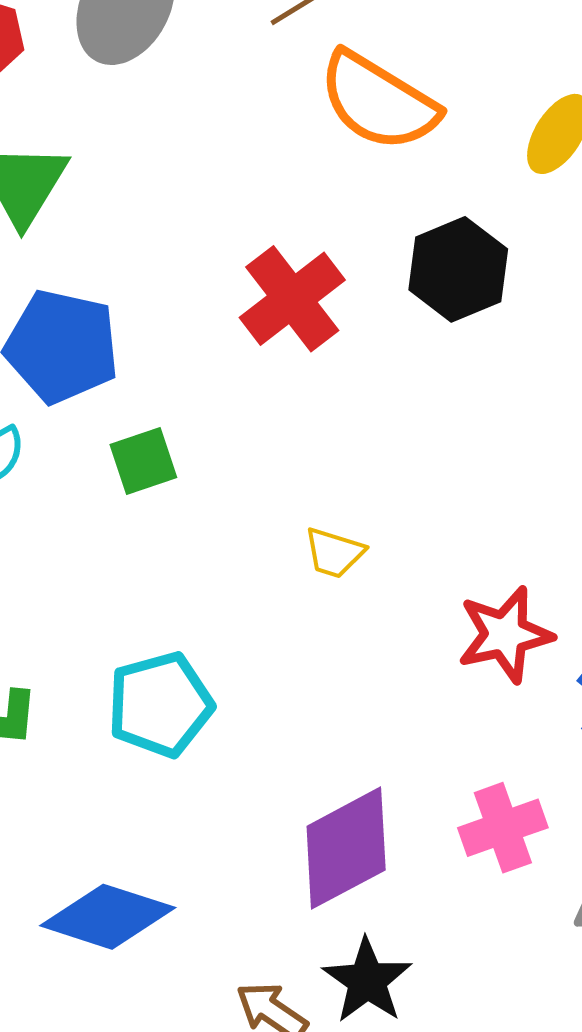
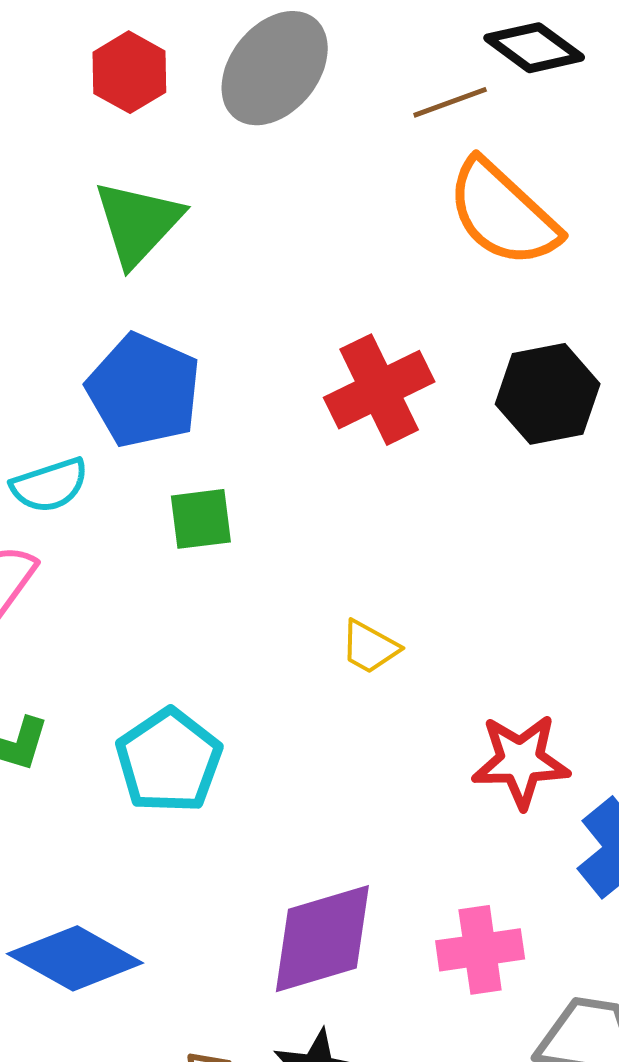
cyan pentagon: (160, 705) -> (169, 761), turned -30

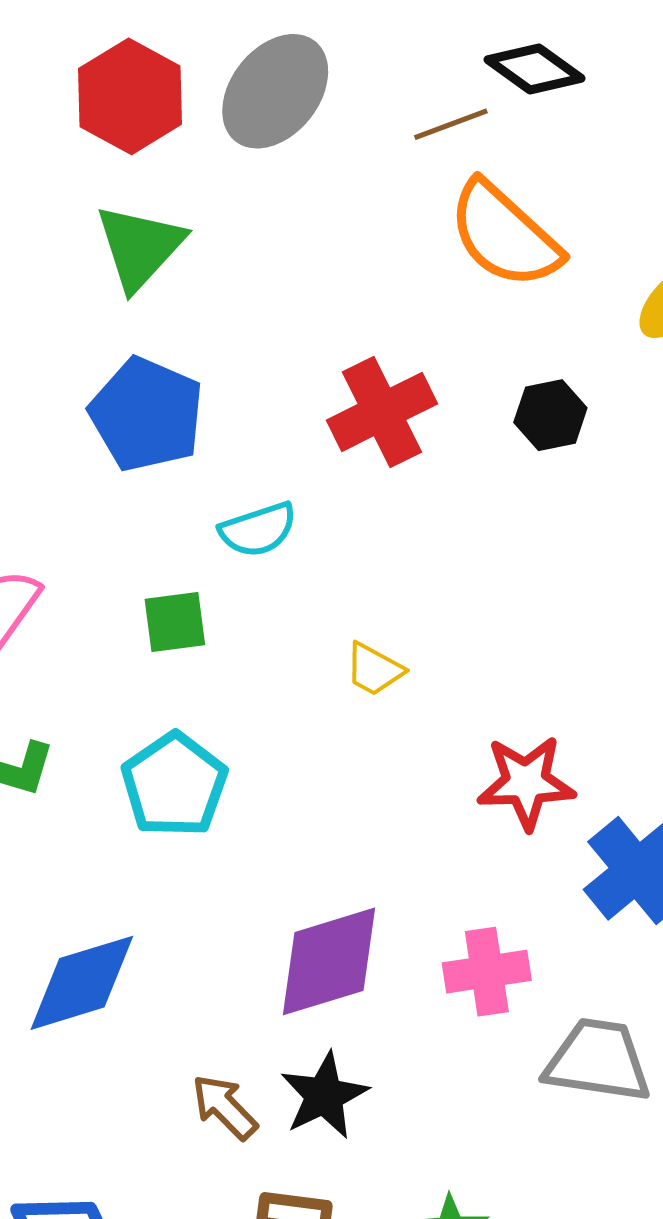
red hexagon: (129, 72) -> (130, 96), size x1.4
black hexagon: (548, 394) -> (550, 415), size x0.7
cyan semicircle: (50, 485) -> (258, 530), moved
green square: (201, 519) -> (175, 622), moved
blue diamond: (75, 958) -> (82, 983), turned -46

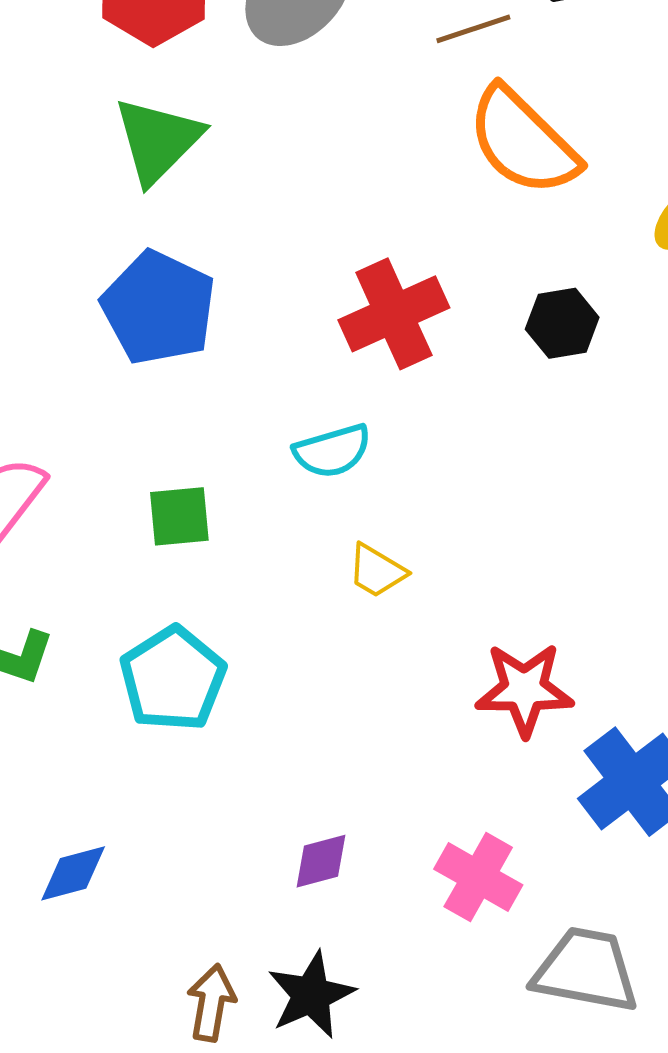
cyan semicircle: (258, 530) -> (332, 451), moved
purple diamond: (329, 961) -> (321, 861), size x0.5
pink cross: (487, 972) -> (478, 877), turned 36
blue diamond: (82, 983) -> (73, 873), size x0.6
brown arrow: (225, 1107) -> (211, 1003), turned 52

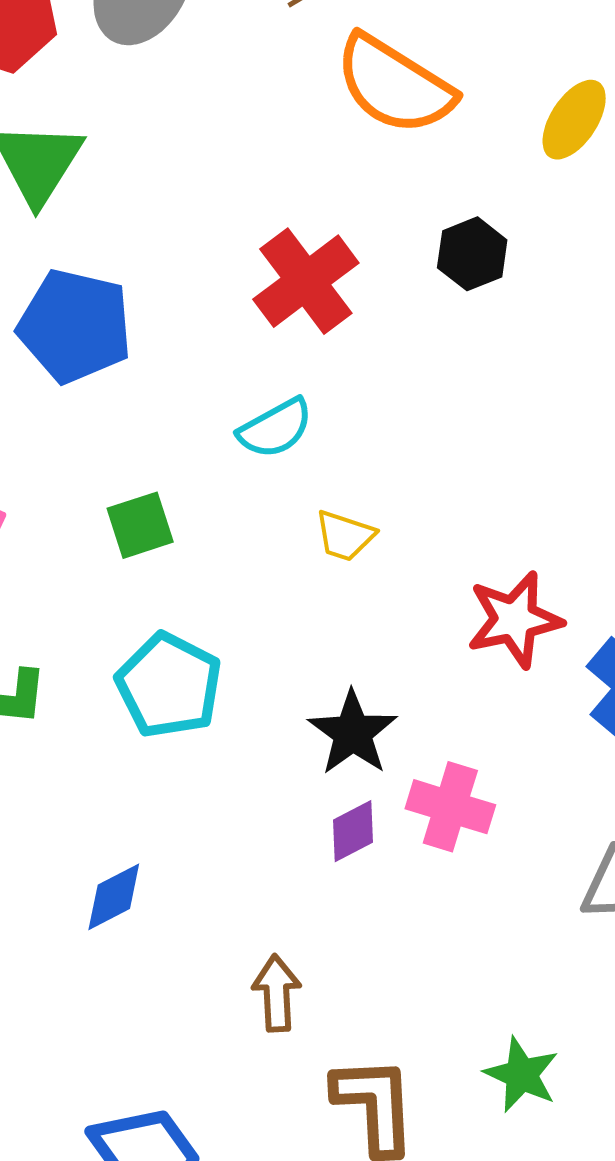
pink cross: (478, 877) -> (450, 807), moved
black star: (311, 995) -> (353, 733), moved

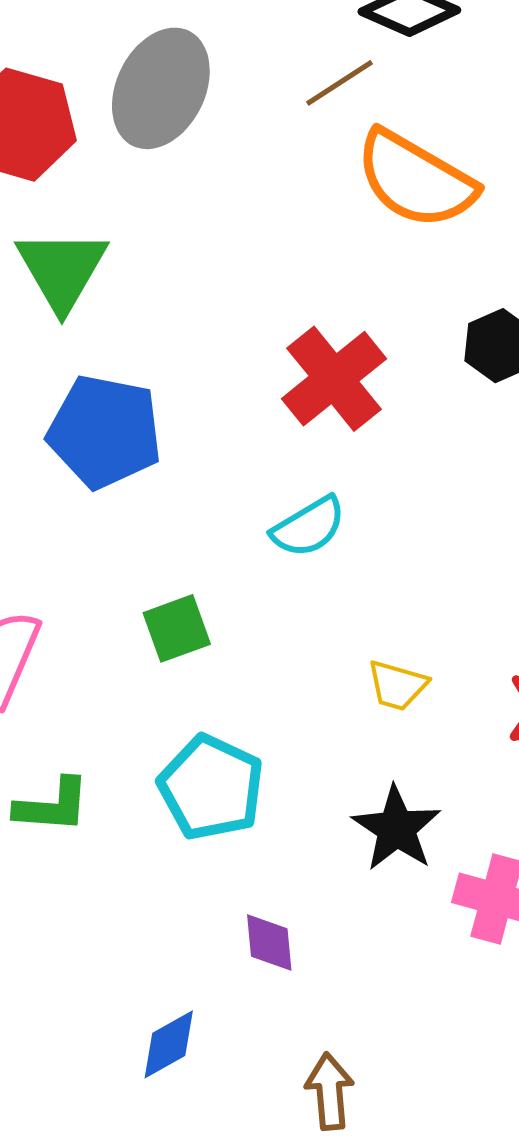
yellow trapezoid: (345, 536) -> (397, 685), moved
purple diamond: (353, 831) -> (269, 943), moved, turned -66
blue diamond: (114, 897) -> (169, 1044), moved

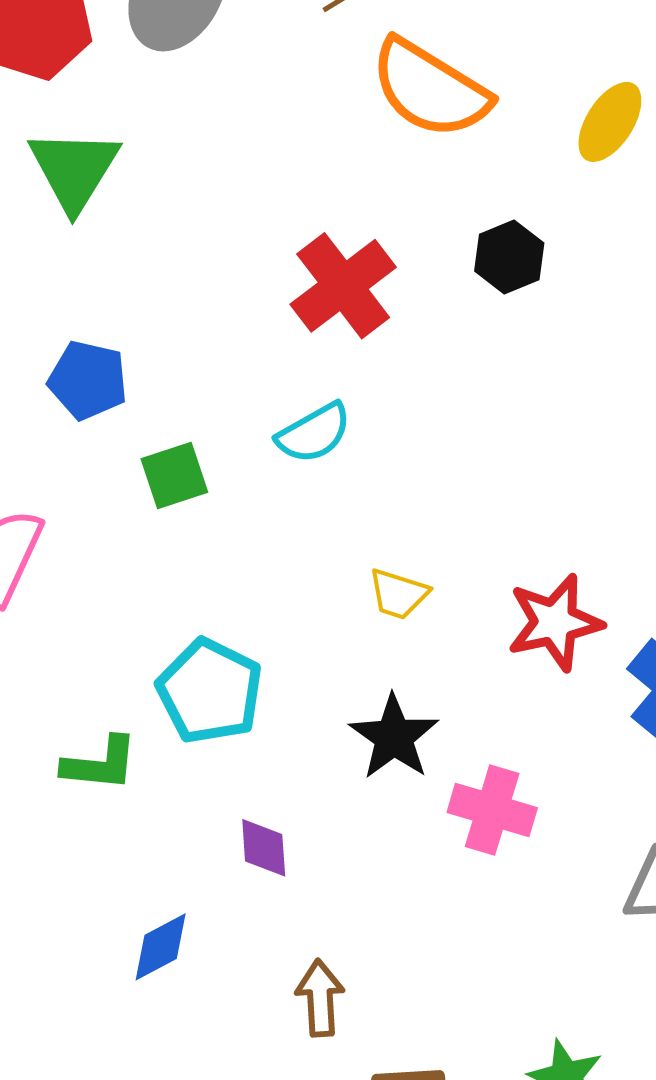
blue pentagon: (105, 432) -> (88, 380), moved, size x0.7
green square: (177, 628) -> (174, 475), moved
green L-shape: (52, 806) -> (100, 764), moved

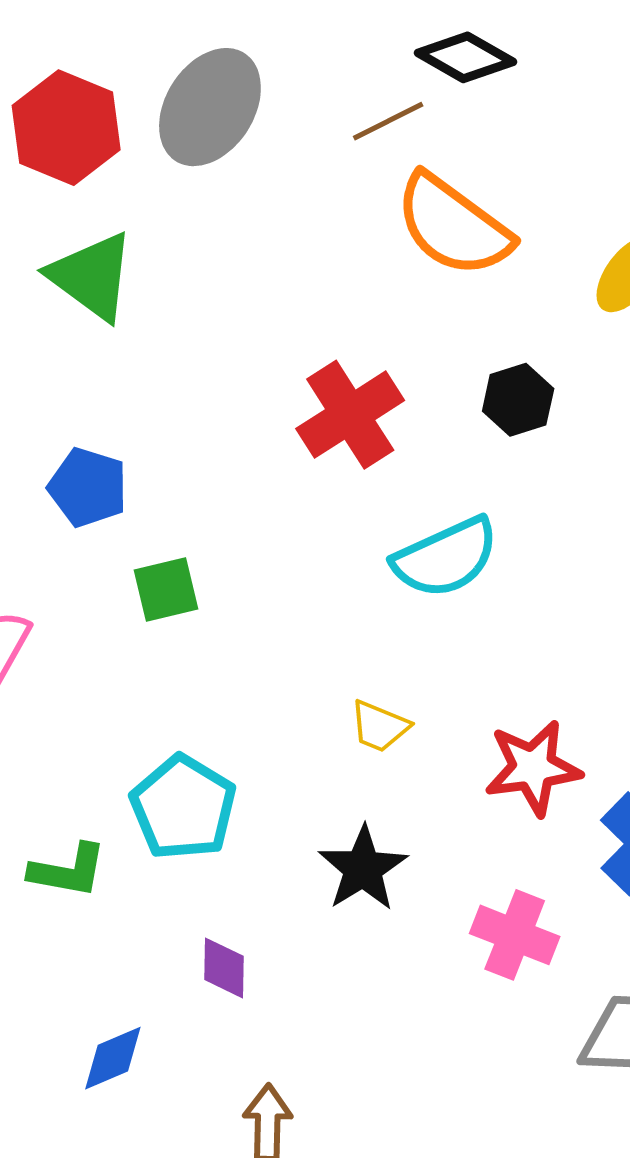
green triangle: (74, 170) -> (92, 276), turned -30
cyan semicircle: (314, 433) -> (446, 558), moved, size x1.4
pink cross: (492, 810) -> (515, 935), moved

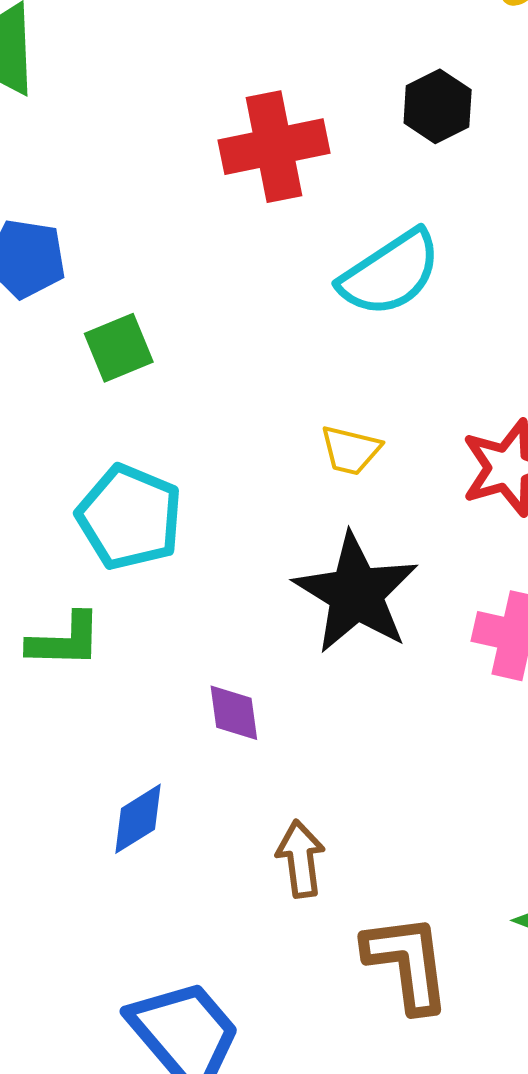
red cross: (350, 415) -> (274, 147), turned 30
cyan pentagon: (183, 807) -> (130, 517), moved
black star: (363, 868) -> (356, 593), size x1.4

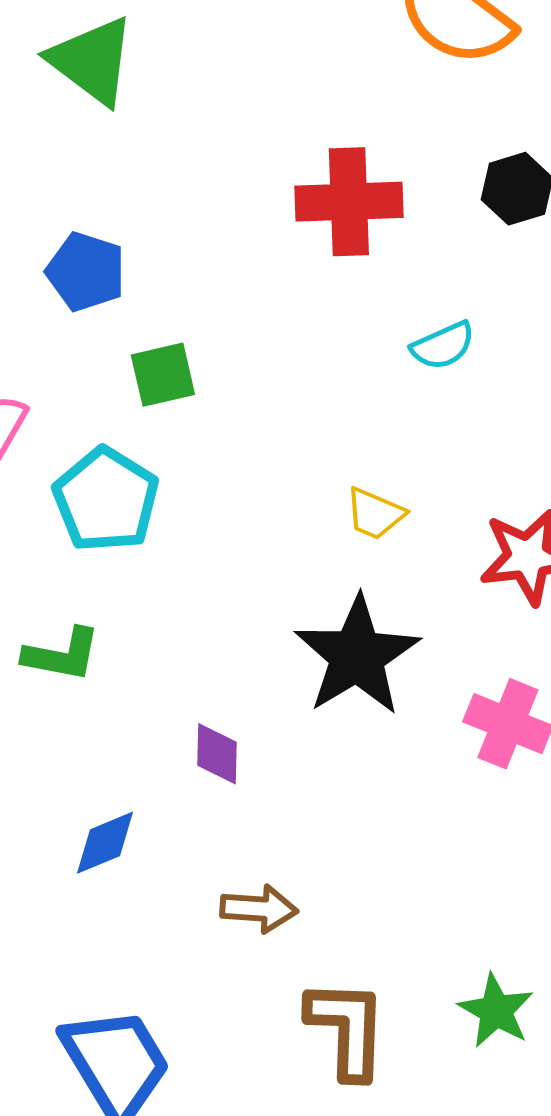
cyan semicircle: (390, 273) -> (443, 346), size x0.6
cyan pentagon: (130, 517) -> (106, 500), moved
brown arrow: (301, 859) -> (259, 909), turned 92

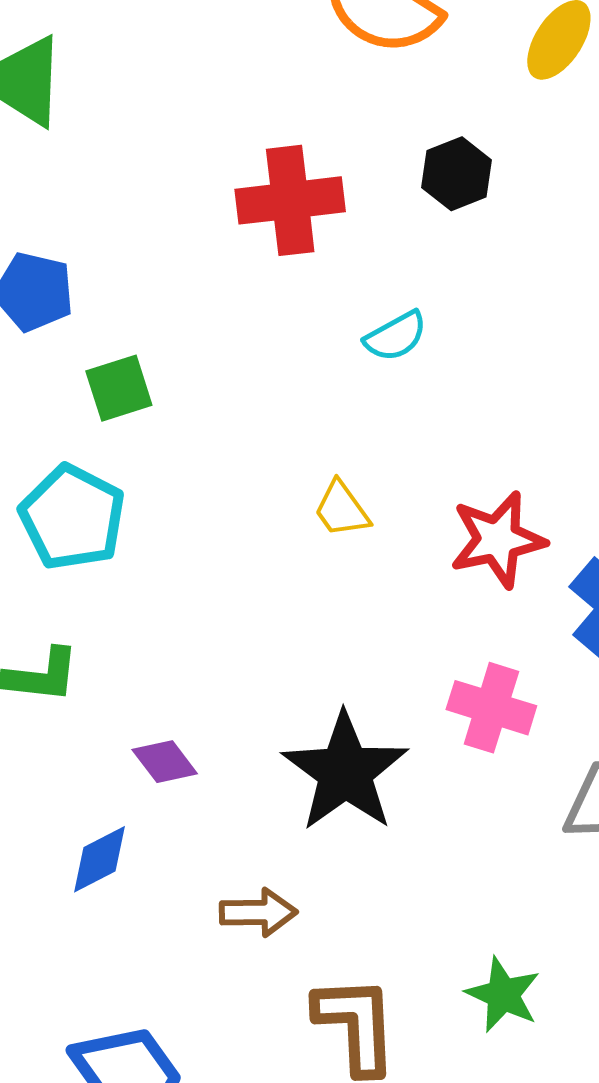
yellow trapezoid: (375, 514) -> (342, 509), turned 36
black star: (357, 656) -> (345, 772), moved
purple diamond: (217, 754) -> (165, 762), moved, turned -34

